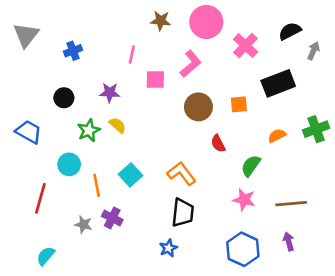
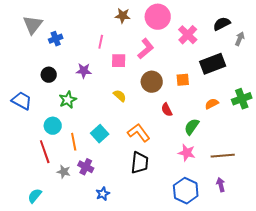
gray triangle: (26, 35) -> (33, 25), moved
yellow semicircle: (117, 125) -> (120, 96), moved
red line: (40, 198) -> (45, 152), moved, turned -35
blue star: (168, 248) -> (103, 194), moved

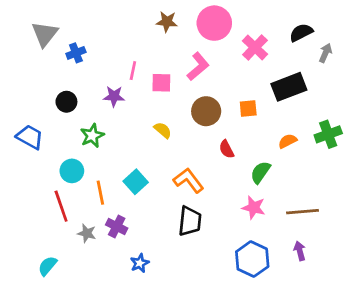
pink line: (101, 42) -> (133, 71), moved

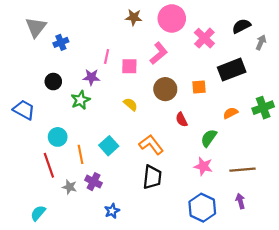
green star: (92, 136) -> (80, 100), moved

